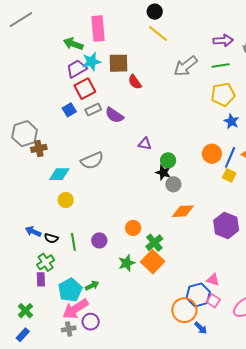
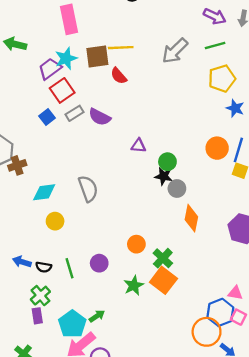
yellow line: (158, 34) -> (121, 48), moved, turned -35
purple arrow: (223, 40) -> (215, 16), turned 36
green arrow: (73, 44) -> (15, 44), moved
gray semicircle: (92, 161) -> (88, 189), moved, turned -80
orange diamond: (183, 211) -> (191, 218), turned -70

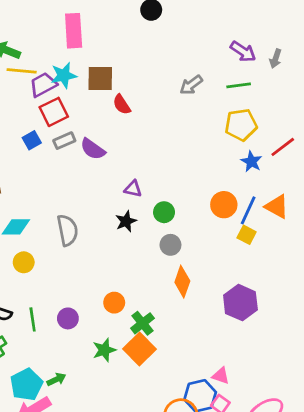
yellow line: (121, 48) -> (22, 71), moved
gray arrow: (175, 51) -> (191, 85), size x0.7
black star: (164, 176) -> (126, 221), moved, turned 30

